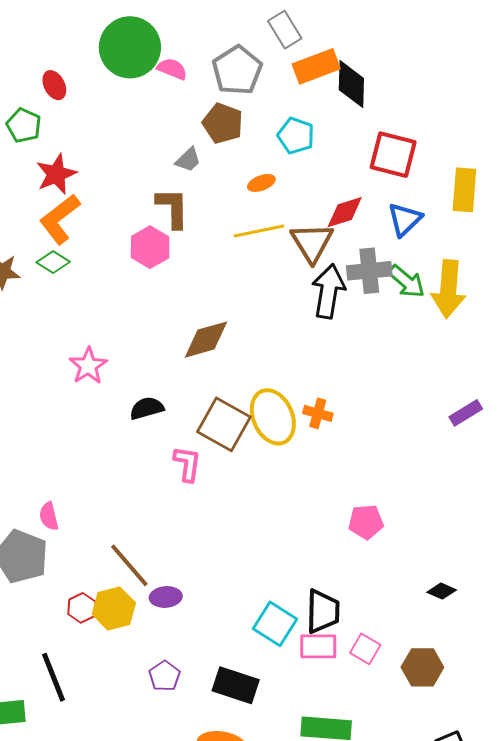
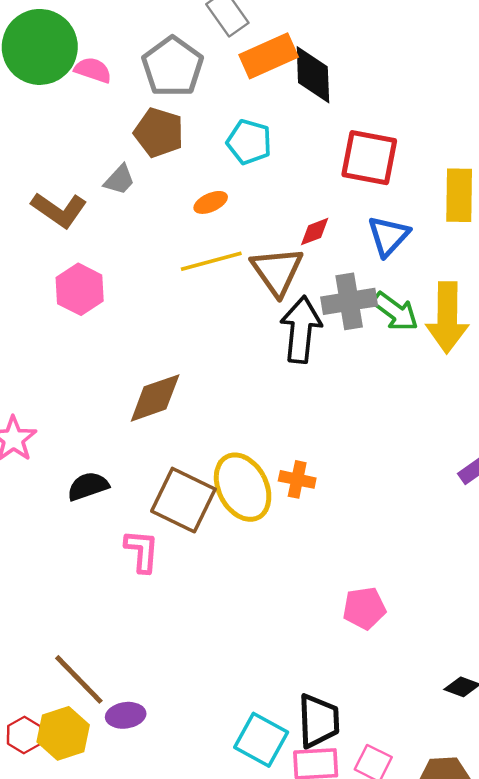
brown L-shape: (173, 208) -> (59, 210), moved, turned 129
red diamond: (345, 212) -> (315, 232), size x0.7

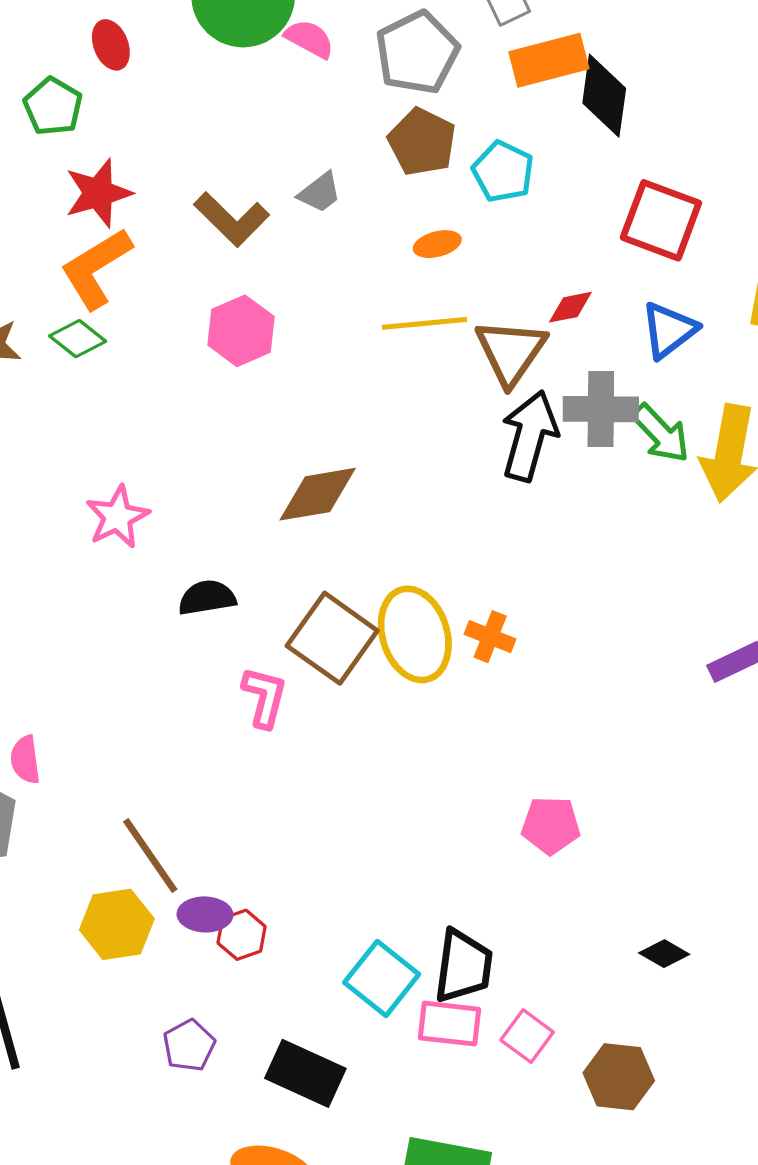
brown pentagon: (159, 133) -> (422, 142), moved
red hexagon: (24, 735) -> (242, 935), moved

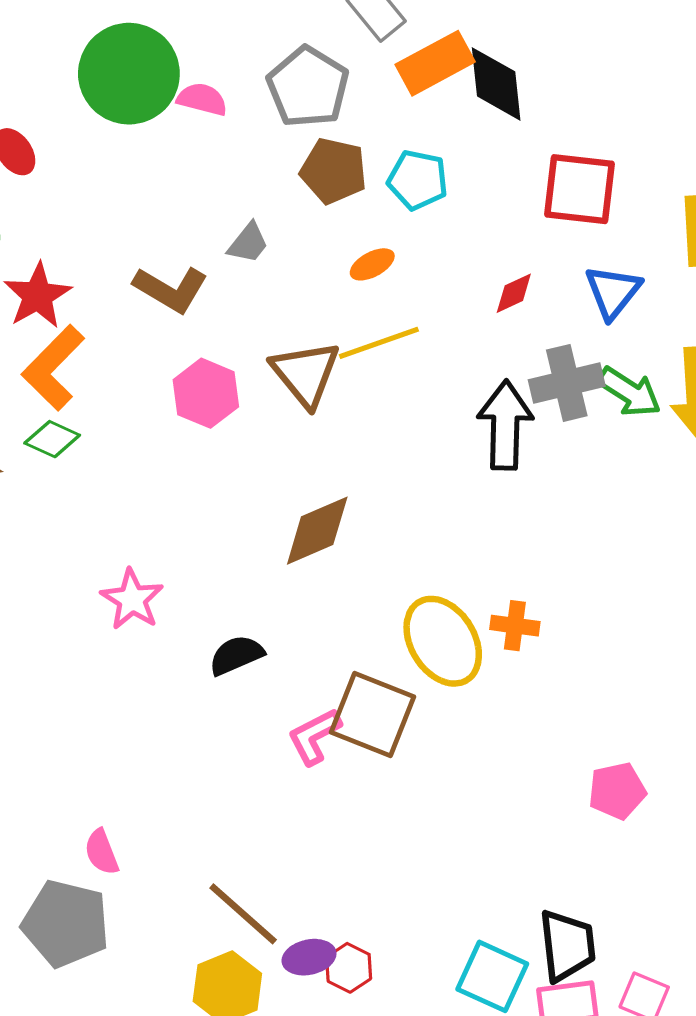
brown triangle: (511, 352) -> (306, 374), moved
brown square: (332, 638) -> (372, 714), moved
pink L-shape: (264, 697) -> (314, 736), turned -118

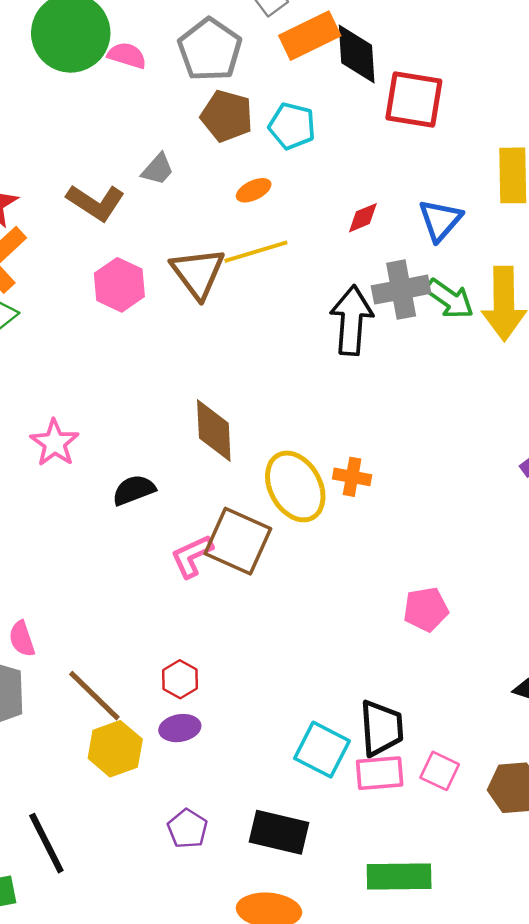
red square: (580, 189) -> (414, 100), moved
brown diamond: (317, 531) -> (214, 431), moved, turned -72
brown line: (243, 914) -> (94, 696), moved
red hexagon: (349, 968) -> (180, 679), moved

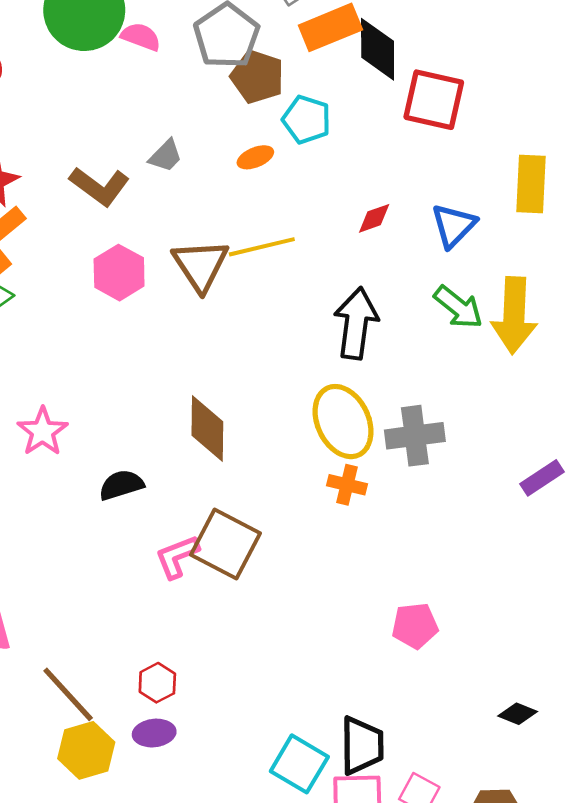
brown pentagon: (227, 116) -> (257, 77), moved
orange ellipse: (254, 190) -> (255, 157), moved
gray cross: (401, 290) -> (415, 436), moved
yellow ellipse: (295, 486) -> (343, 422), moved

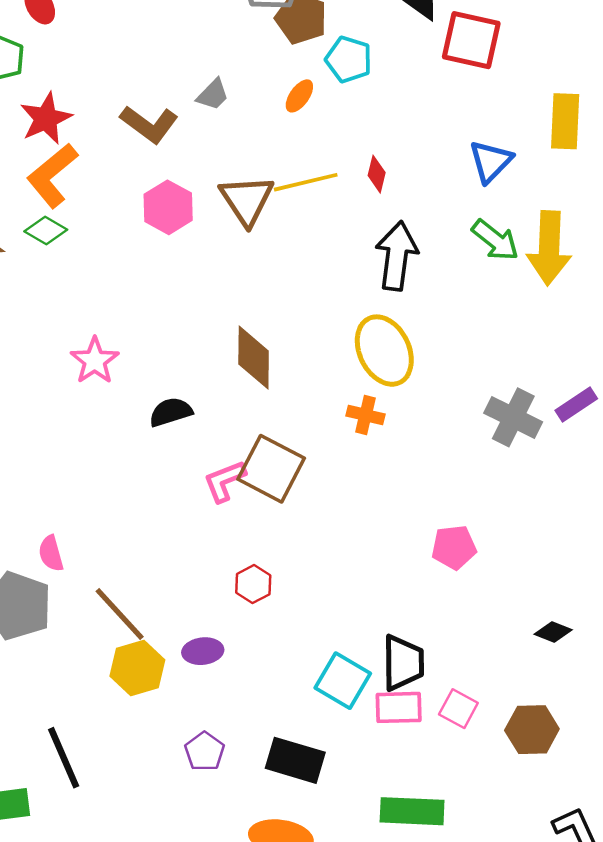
orange ellipse: (255, 157) -> (299, 96), turned -32
red diamond: (374, 218) -> (377, 174), moved, turned -57
gray cross: (415, 436) -> (513, 417), moved, turned 34
orange cross: (347, 485) -> (365, 415), moved
red hexagon: (157, 683) -> (253, 584), moved

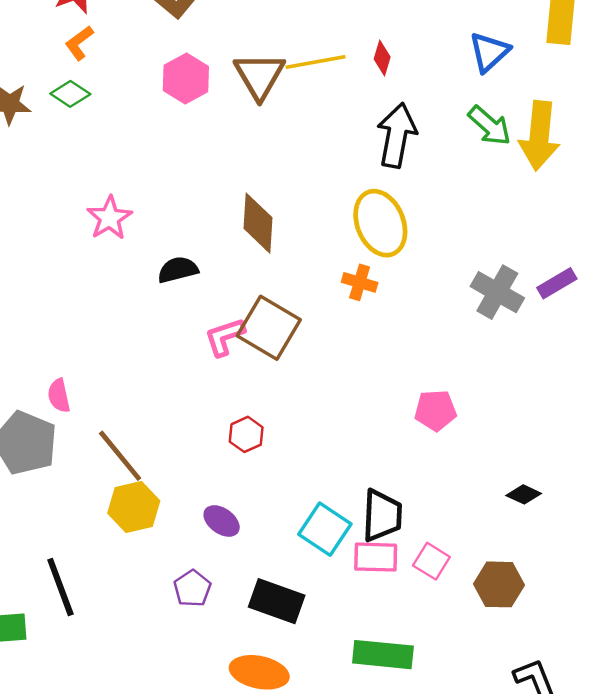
orange L-shape: (52, 175) -> (79, 43), size x0.6
purple ellipse: (203, 651) -> (222, 521), moved, turned 39

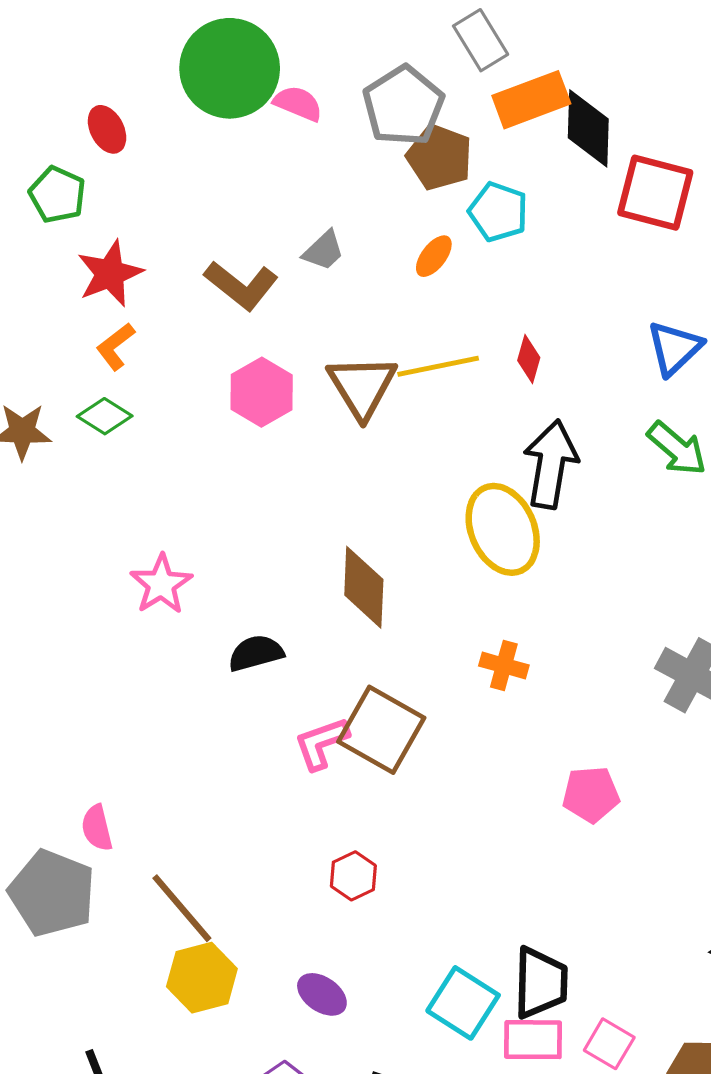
yellow ellipse: (380, 223) -> (503, 529), moved
pink pentagon: (435, 410) -> (591, 794), moved

